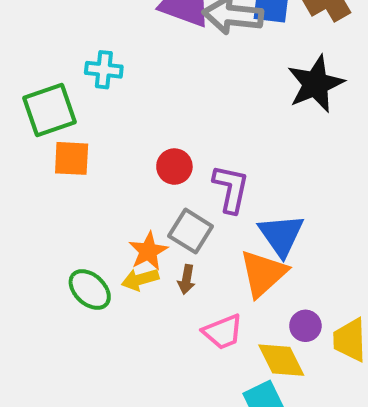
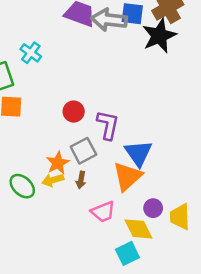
cyan cross: (104, 70) -> (31, 53), turned 30
black star: (316, 84) -> (159, 36), moved
gray square: (191, 231) -> (83, 151), turned 30

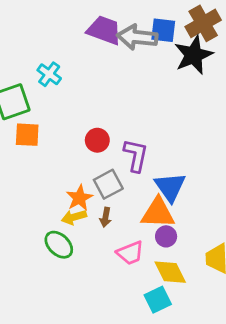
orange triangle: (127, 176) -> (158, 213), turned 44
green ellipse: (22, 186) -> (59, 245), moved
purple circle: (153, 208) -> (166, 236), moved

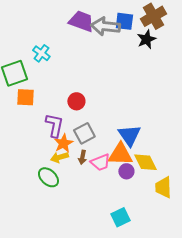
black star: (194, 55) -> (146, 39), size x0.7
purple L-shape: (136, 155) -> (54, 125), moved
pink trapezoid: (130, 253) -> (100, 162), moved
yellow diamond: (170, 272) -> (145, 162), moved

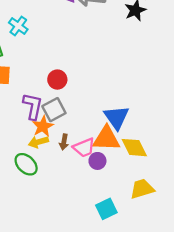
gray square: (84, 133) -> (54, 110), moved
purple circle: (126, 171) -> (97, 161), moved
yellow trapezoid: (163, 187) -> (142, 189), moved, turned 75

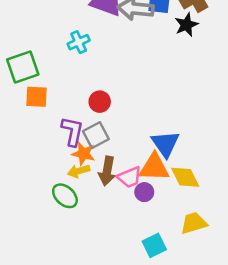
cyan cross: (18, 26) -> (79, 42), moved, turned 30
orange star: (43, 126) -> (84, 154), turned -30
brown arrow: (64, 142) -> (107, 171), size x1.6

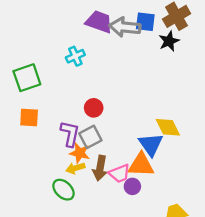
orange square: (36, 97) -> (29, 118), moved
yellow diamond: (185, 177) -> (168, 127), moved

